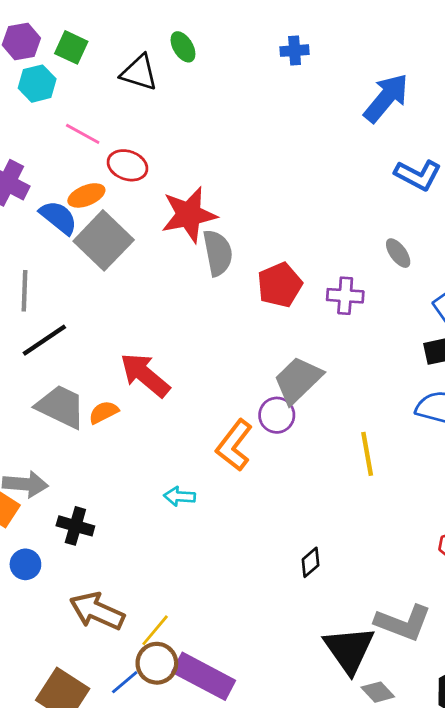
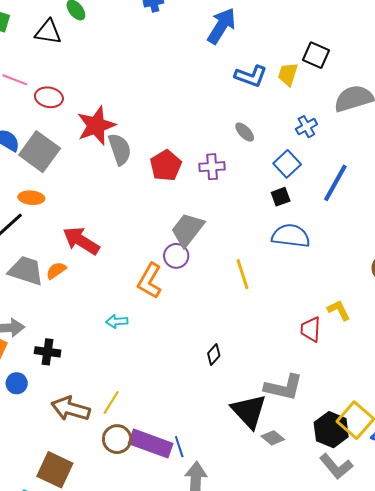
orange ellipse: (86, 195) -> (31, 198), moved, turned 35
yellow line: (155, 630) -> (111, 402), moved
blue line: (125, 682) -> (179, 447), moved, turned -60

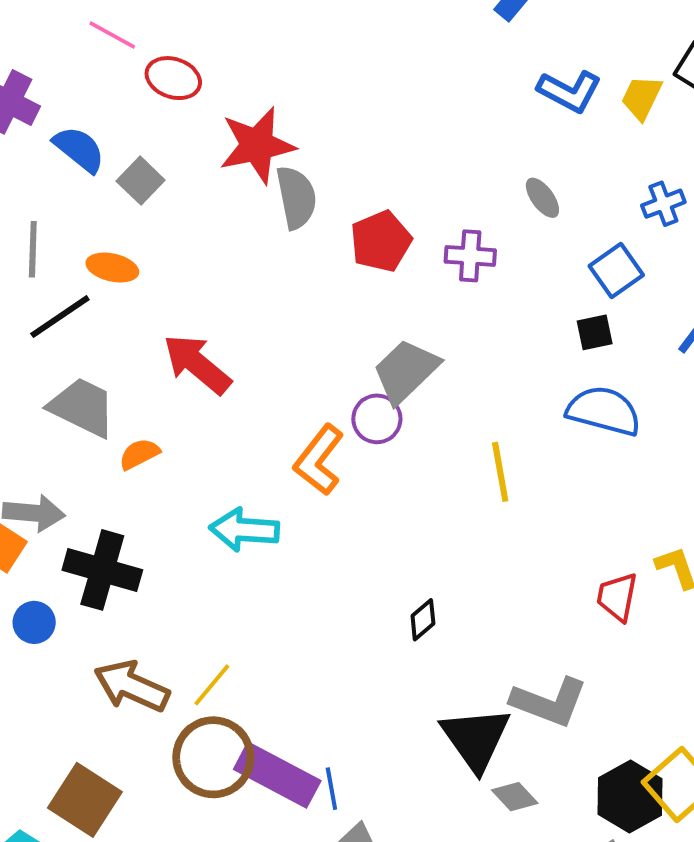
gray square: (40, 152) -> (141, 181), size x0.6
orange semicircle: (56, 271) -> (139, 454), moved
cyan arrow: (117, 321) -> (244, 530), size x1.6
black cross: (48, 352) -> (102, 570), size x1.5
brown circle: (117, 439) -> (213, 757), size x1.4

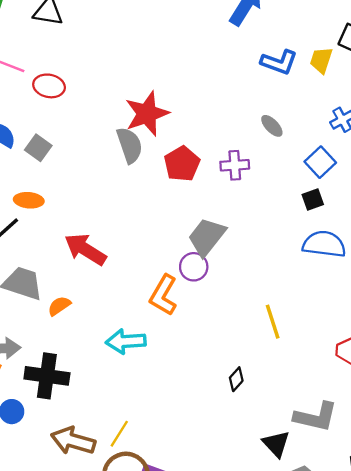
red star: (257, 145) -> (147, 114), moved
yellow line: (500, 472) -> (273, 322), moved
black triangle: (476, 739) -> (276, 444), size x0.7

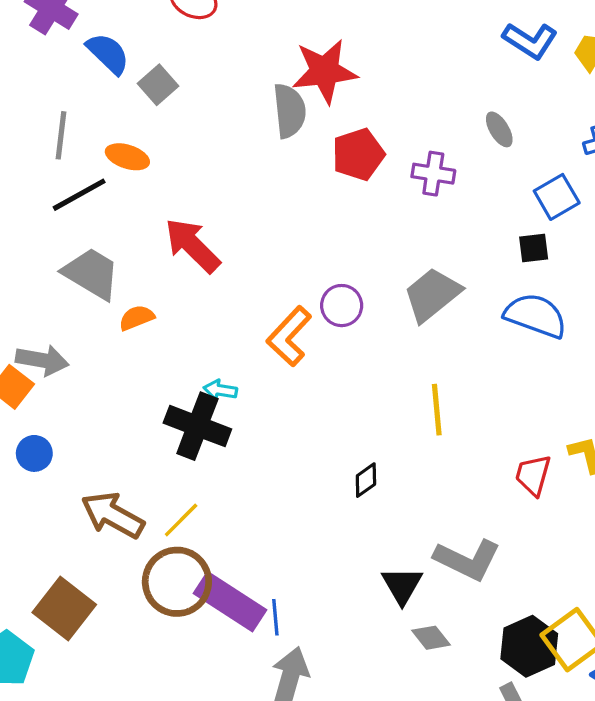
gray trapezoid: (207, 237) -> (432, 295), moved
cyan arrow: (126, 341) -> (220, 390), size x0.6
black cross: (47, 376) -> (197, 426), moved

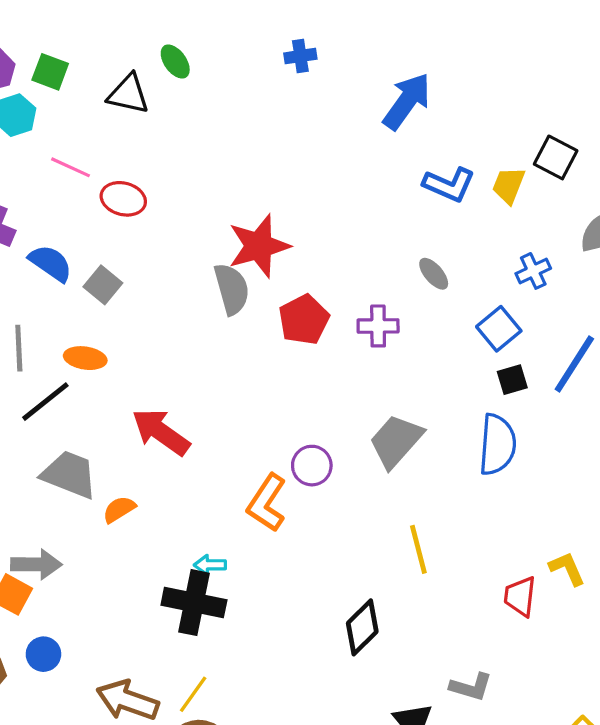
black square: (534, 248) -> (512, 380), moved
blue semicircle: (536, 316) -> (497, 445), turned 84
black diamond: (366, 480) -> (362, 627), size x1.6
gray L-shape: (467, 560) -> (471, 687), size x0.7

